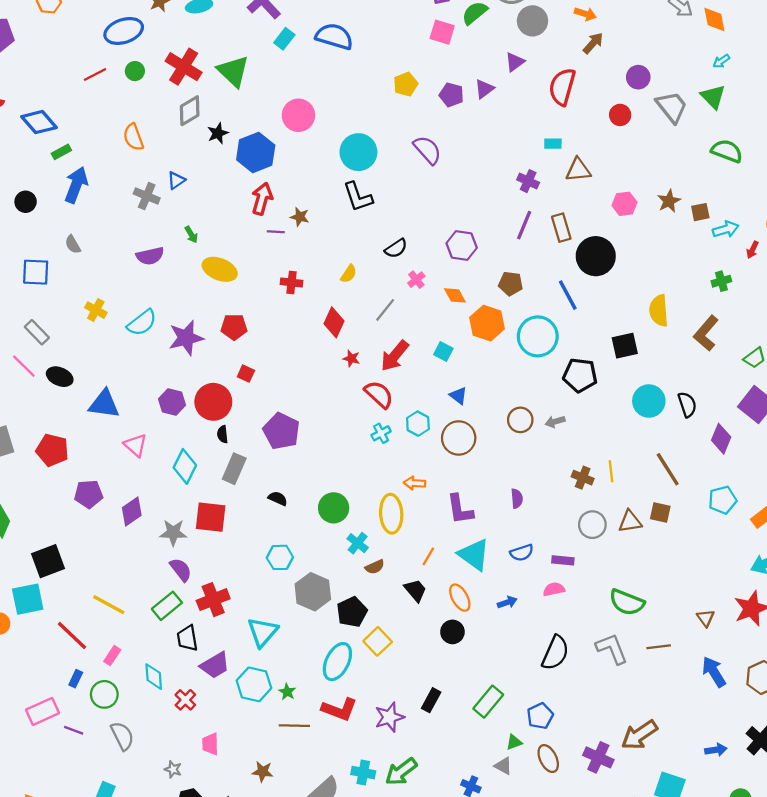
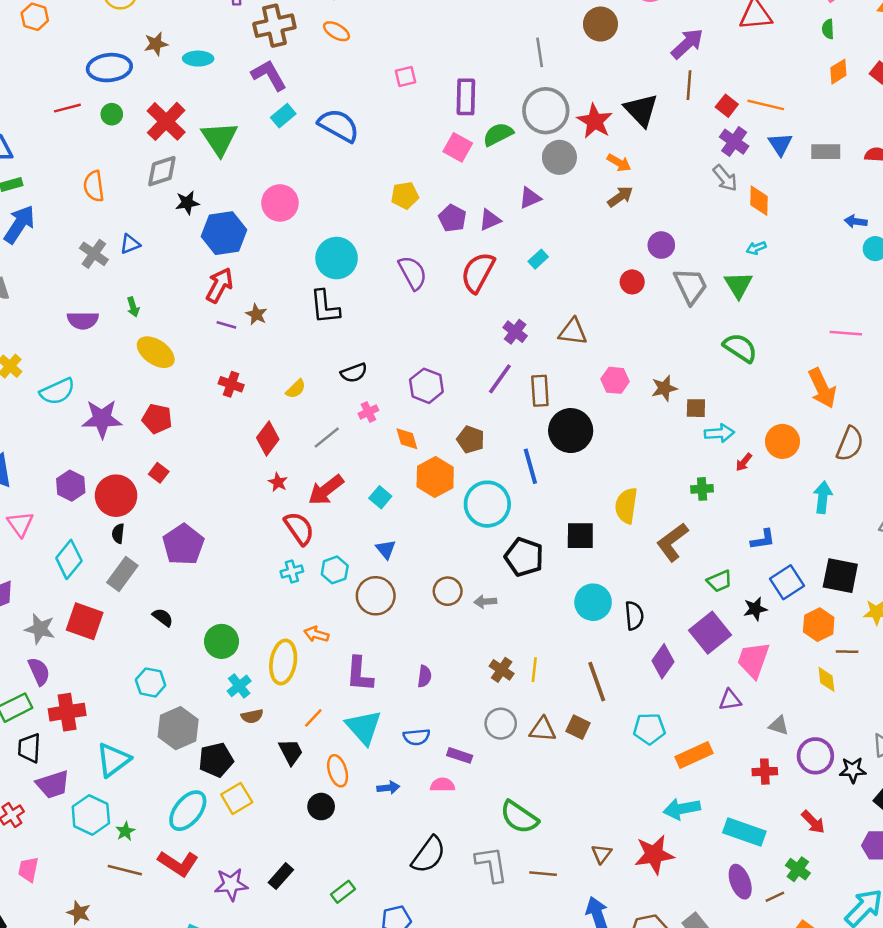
red semicircle: (562, 87) -> (478, 272), moved
cyan rectangle: (553, 144) -> (538, 259), moved, turned -56
green rectangle: (488, 702) -> (343, 892), size x0.7

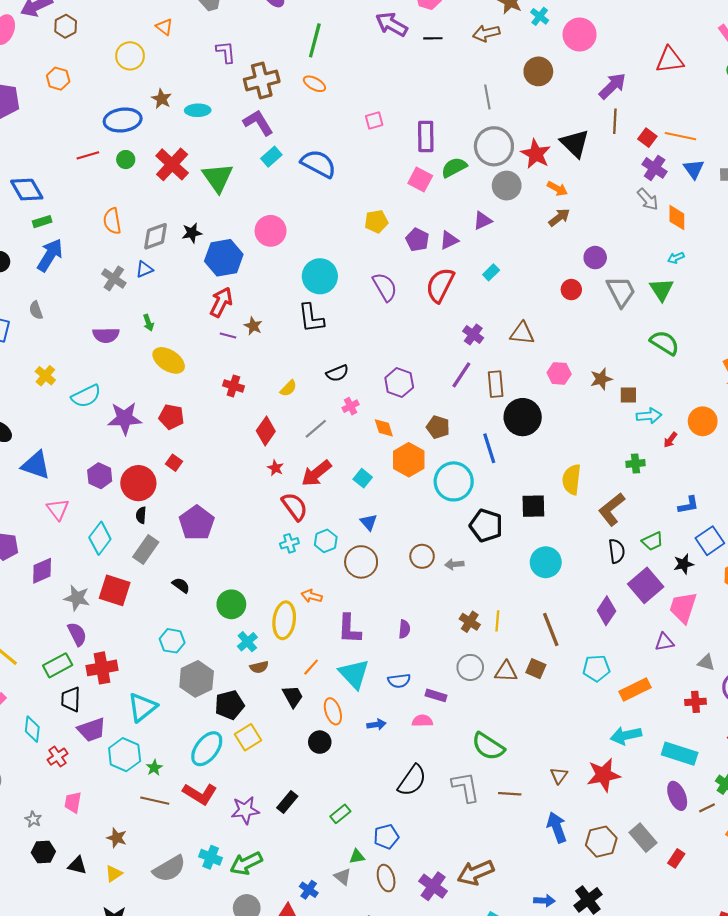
brown star: (156, 44) -> (161, 99), turned -30
gray diamond: (162, 171) -> (156, 236), moved
black semicircle: (634, 616) -> (617, 551), moved

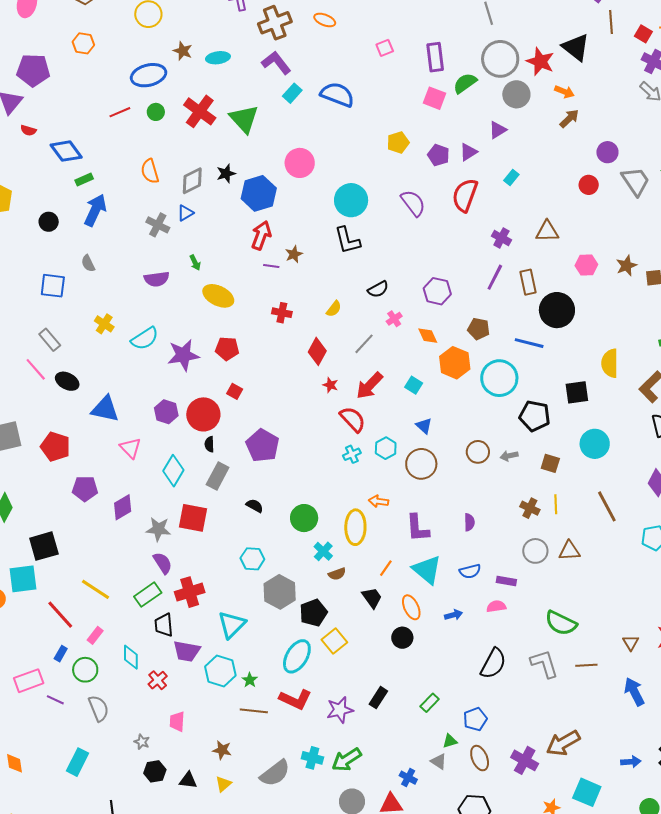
brown star: (253, 326) -> (294, 254), turned 30
blue line: (489, 448) -> (529, 343), turned -52
brown square: (536, 669) -> (550, 463), moved
purple trapezoid: (92, 730) -> (187, 651), turned 36

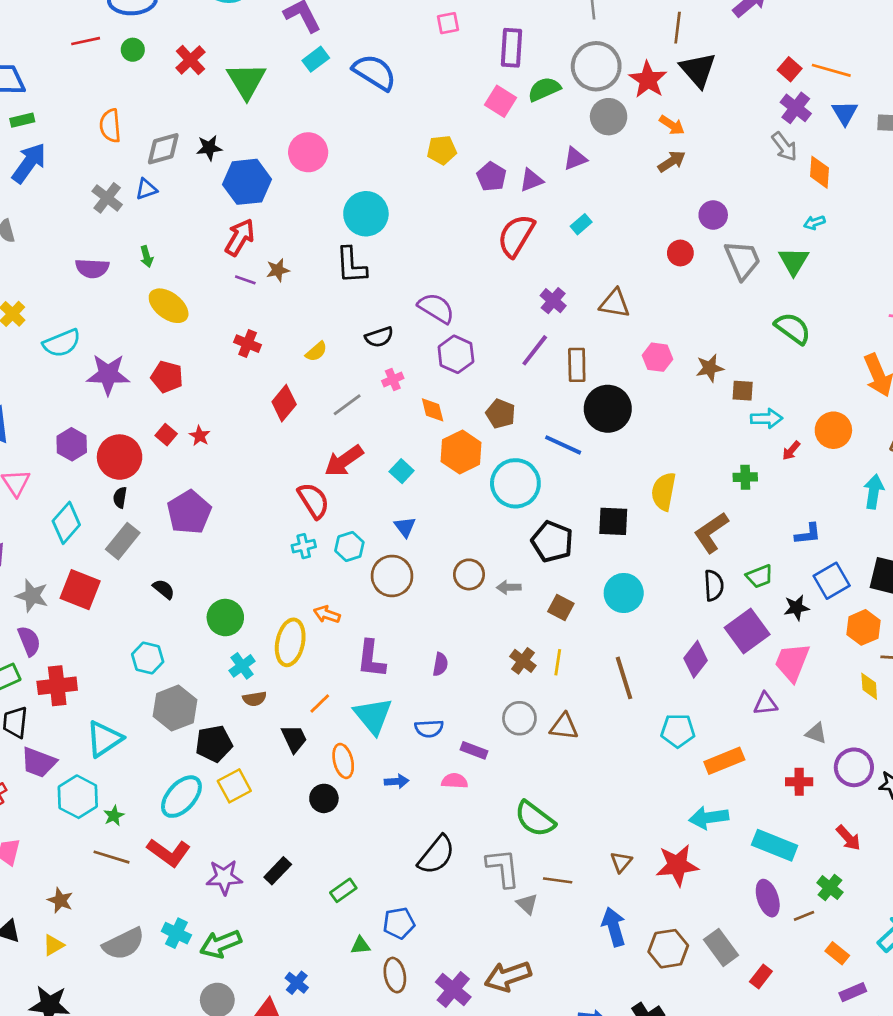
brown line: (611, 22) -> (678, 28), moved
red cross: (200, 111) -> (190, 60), size x0.7
purple semicircle: (413, 203) -> (436, 308), moved, turned -32
red star: (330, 385) -> (200, 436), moved
gray triangle: (439, 761) -> (527, 904), moved

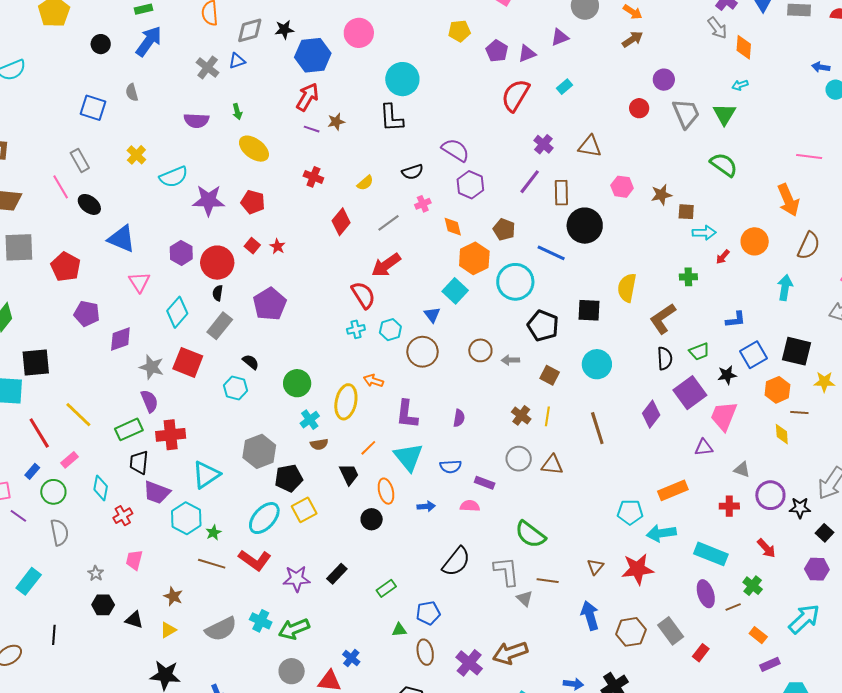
cyan square: (402, 471) -> (455, 291), moved, size x1.4
cyan hexagon: (148, 658) -> (236, 388), moved
cyan pentagon: (678, 731) -> (630, 512), moved

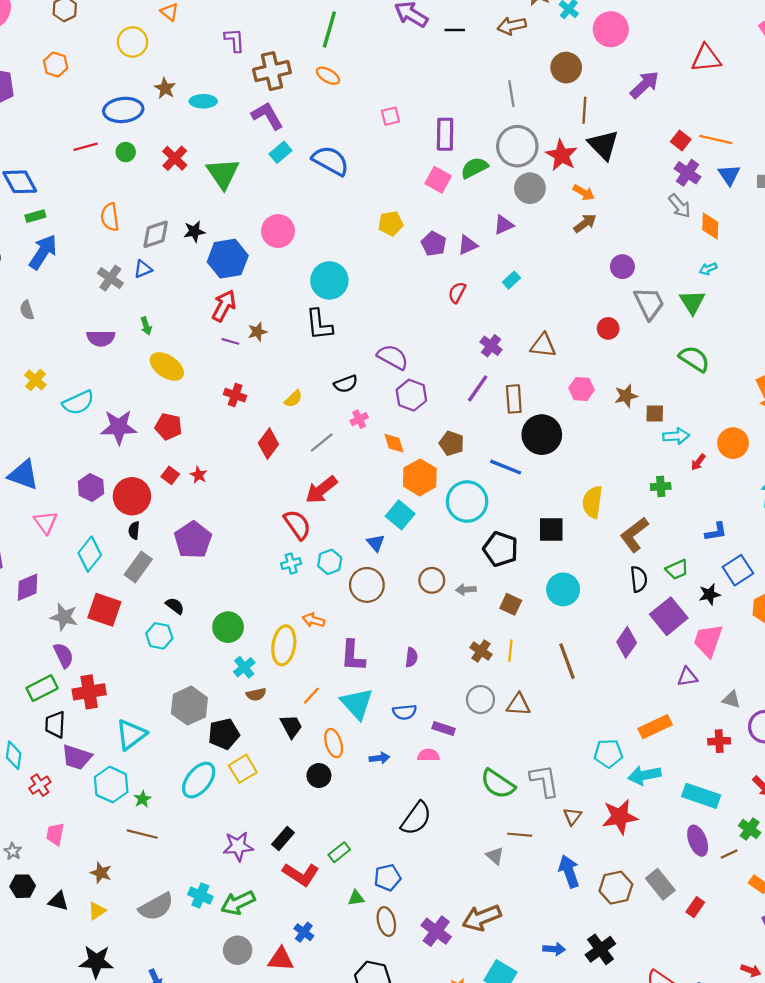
red semicircle: (515, 95) -> (457, 292), size x0.6
red circle: (639, 108) -> (608, 328), moved
red L-shape: (255, 560) -> (301, 874), moved
gray L-shape: (506, 571) -> (544, 781), moved

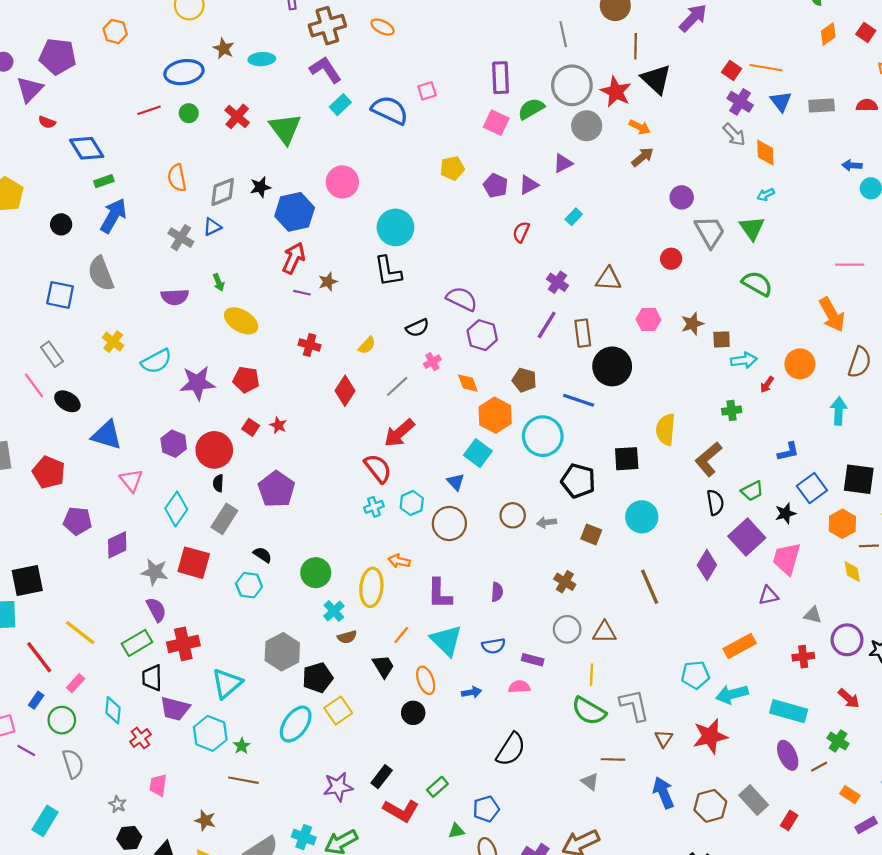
pink square: (390, 116) -> (427, 91), moved
gray semicircle: (27, 310) -> (101, 274), size x1.8
yellow line: (510, 651) -> (592, 675), moved

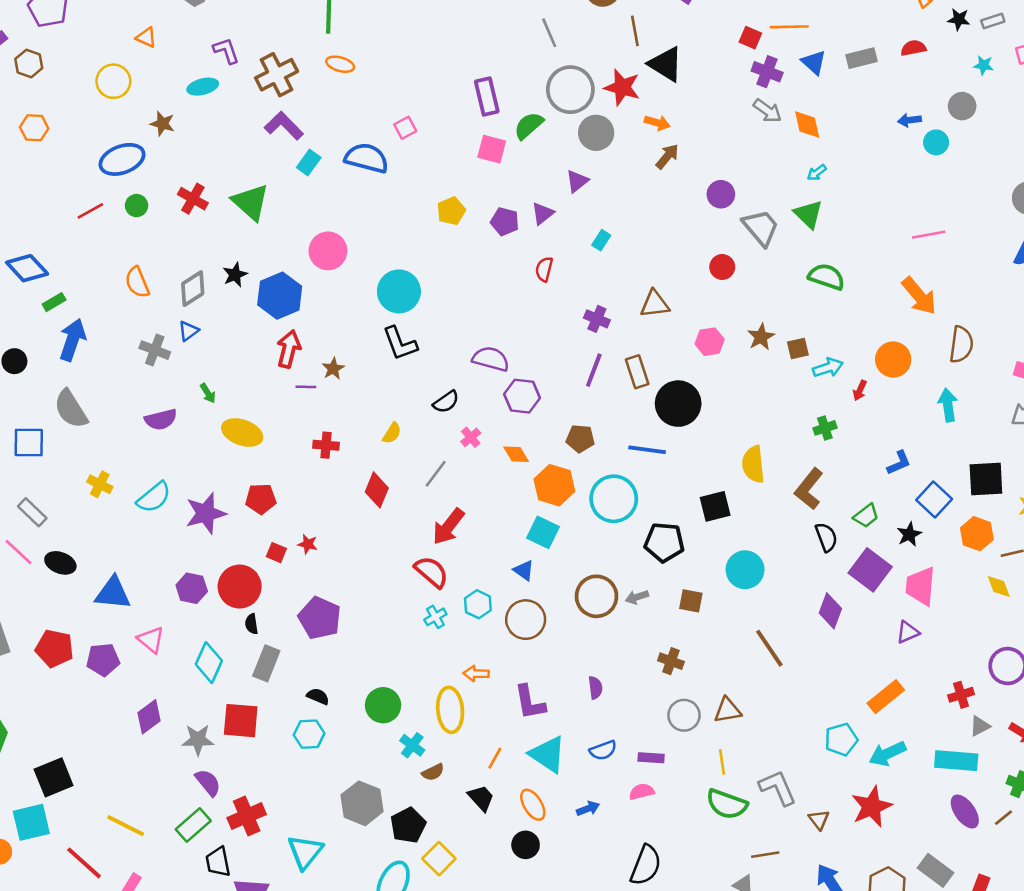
cyan ellipse: (262, 59) -> (203, 87), moved
brown circle: (513, 515) -> (597, 596), size x1.4
purple pentagon: (77, 521) -> (103, 660), moved
gray triangle: (813, 615) -> (980, 726), moved, turned -30

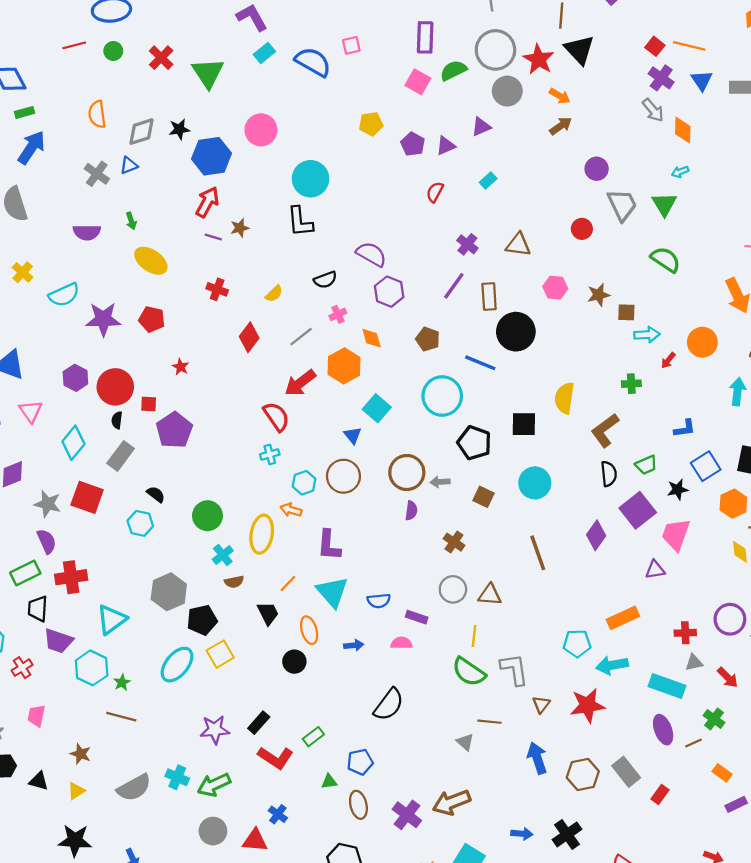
orange hexagon: (554, 485) -> (344, 366), moved
red square: (276, 553) -> (149, 404), moved, turned -35
cyan hexagon: (478, 604) -> (304, 483), moved
purple semicircle: (595, 688) -> (411, 511), moved

